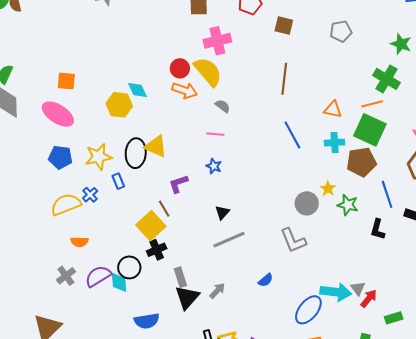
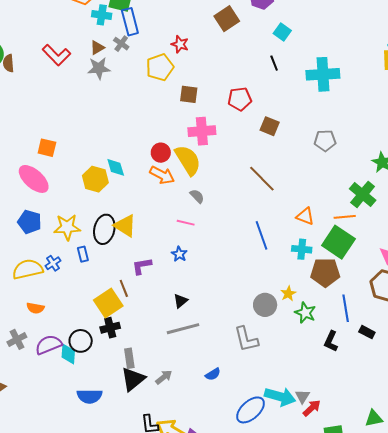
brown line: (284, 79) -> (262, 179), turned -60

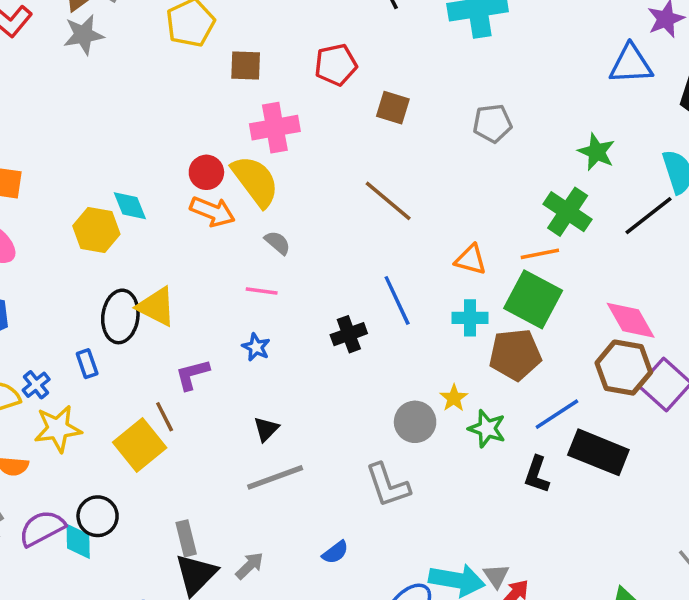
yellow star: (67, 227) -> (58, 429), moved
blue line: (346, 308) -> (557, 414), turned 72
black cross: (110, 328) -> (349, 334), moved
black rectangle: (367, 332) -> (598, 452), size x2.0

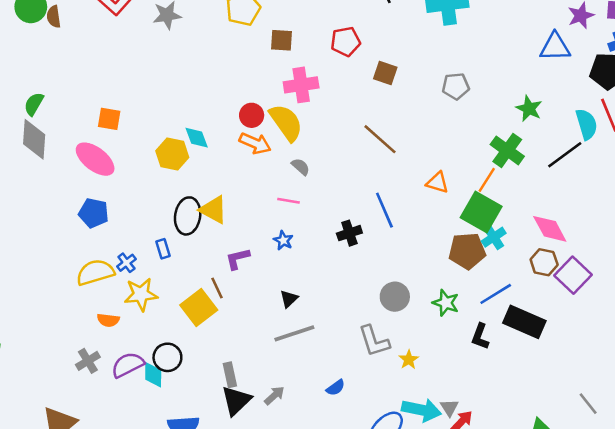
orange line: (540, 254) -> (487, 180), turned -48
cyan cross: (470, 318) -> (494, 237), moved, turned -35
brown hexagon: (624, 368) -> (544, 262), size x0.7
yellow star: (454, 398) -> (409, 360), moved

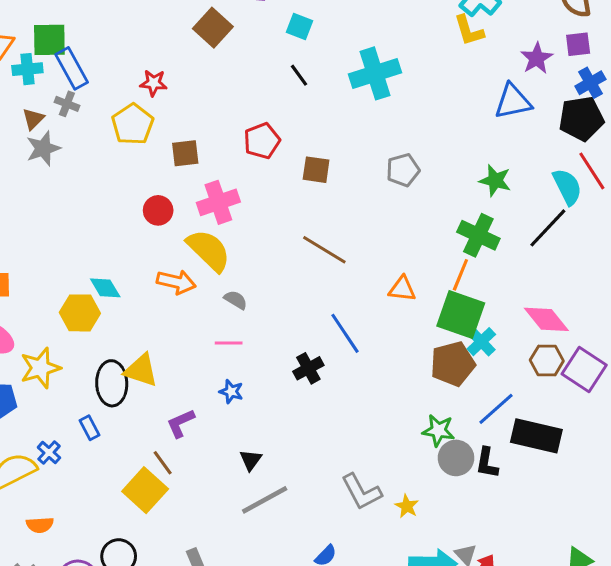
red circle: (252, 115) -> (158, 210), moved
yellow star: (141, 294) -> (40, 368), moved
gray circle: (395, 297) -> (456, 458), moved

